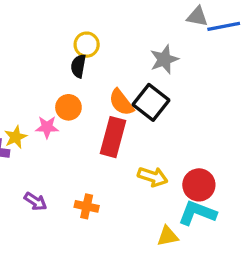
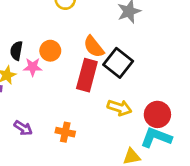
black semicircle: (78, 66) -> (16, 51), moved
black square: (151, 102) -> (118, 63), moved

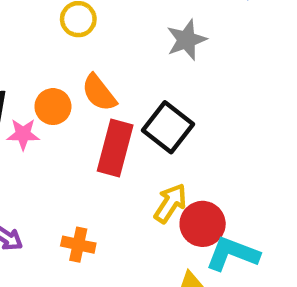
orange semicircle: (94, 47) -> (99, 93), moved
yellow arrow: (119, 108) -> (170, 203), turned -75
red circle: (157, 114) -> (203, 224), moved

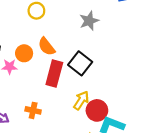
orange cross: (78, 245) -> (33, 110), moved

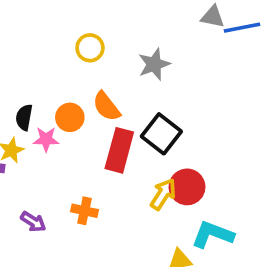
gray star: (89, 21) -> (154, 64), moved
red circle: (97, 110) -> (187, 187), moved

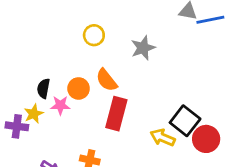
black square: (161, 134) -> (185, 121), moved
red circle: (187, 187) -> (206, 139), moved
yellow arrow: (163, 194) -> (163, 138), moved, turned -100

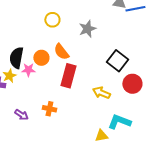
black semicircle: (43, 88) -> (16, 58), size x1.5
black square: (185, 121) -> (117, 61), moved
red circle: (206, 139) -> (132, 84), moved

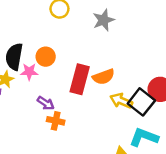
orange semicircle: (61, 52) -> (104, 77), moved, turned -72
black square: (117, 61) -> (141, 102), moved
purple arrow: (21, 115) -> (46, 103), moved

